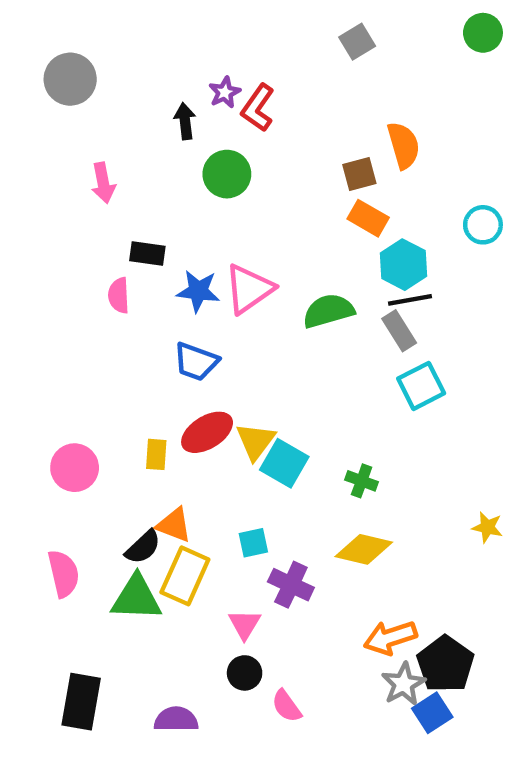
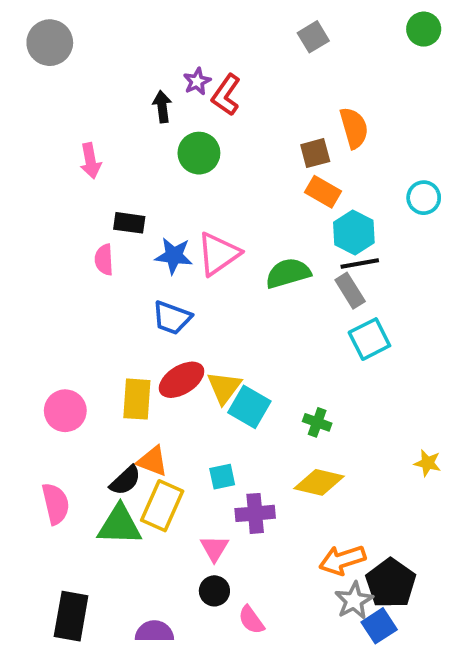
gray circle: (70, 79) -> (50, 43), moved
yellow rectangle: (156, 454) -> (137, 399), size x1.5
purple cross: (291, 585) -> (255, 513), turned -30

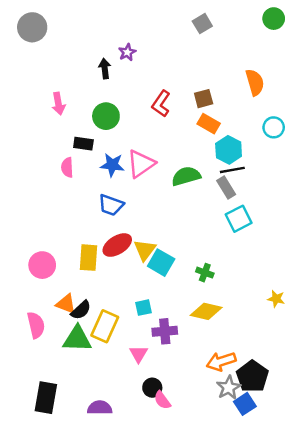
red L-shape: (226, 95) -> (161, 104), moved
orange semicircle: (354, 128) -> (255, 82), moved
green circle: (199, 153) -> (106, 116), moved
orange triangle: (152, 461) -> (66, 304), moved
black circle: (214, 591) -> (152, 388), moved

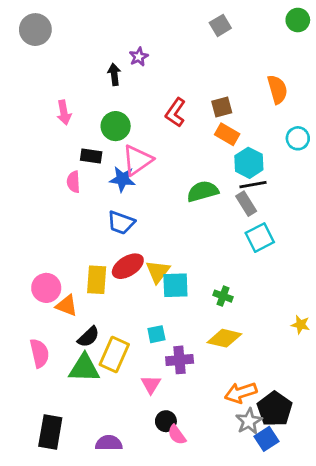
pink triangle: (141, 164) -> (137, 160), moved
cyan square: (161, 263) -> (175, 285), turned -32
orange triangle: (66, 304) -> (67, 306), moved

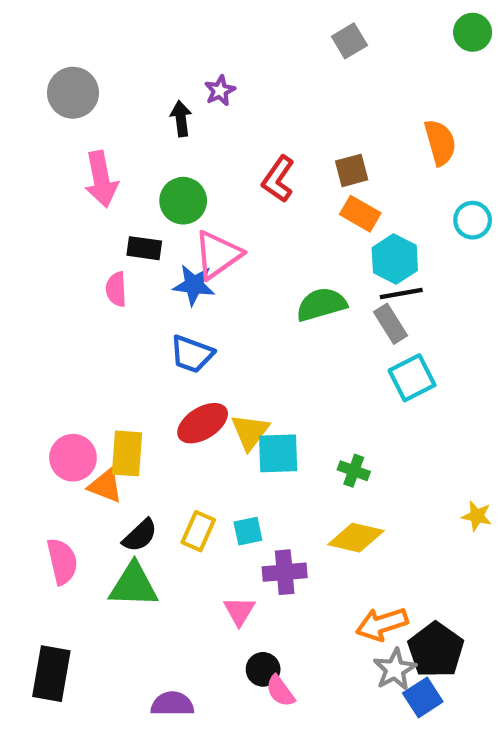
gray circle: (35, 30) -> (73, 93), moved
pink arrow: (64, 112) -> (101, 179), size x1.4
yellow rectangle: (97, 280) -> (127, 453), moved
yellow rectangle: (114, 355) -> (198, 531), moved, size x0.7
black rectangle: (50, 432) -> (51, 674), moved

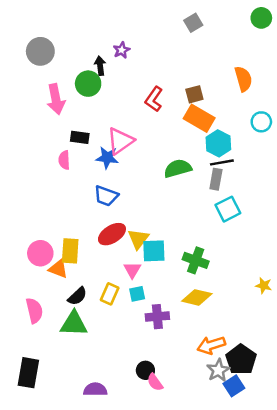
green circle: (183, 201) -> (88, 84), moved
orange rectangle: (360, 214) -> (199, 118), size x1.4
gray rectangle: (390, 324) -> (216, 179), turned 42
green cross: (354, 471) -> (196, 260), size x1.5
pink triangle: (239, 611) -> (132, 270), moved

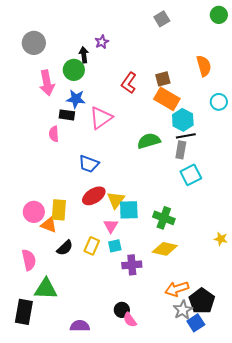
blue star: (107, 158) -> (76, 99), moved
green triangle: (74, 324) -> (46, 289), moved

